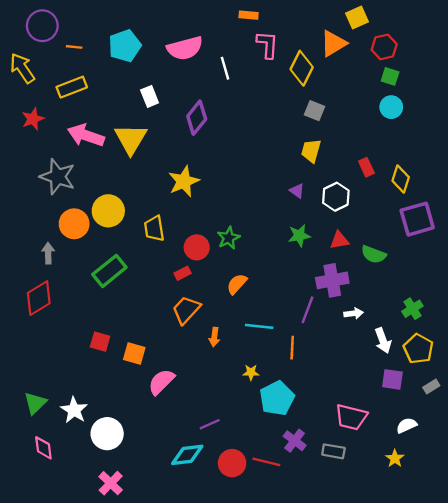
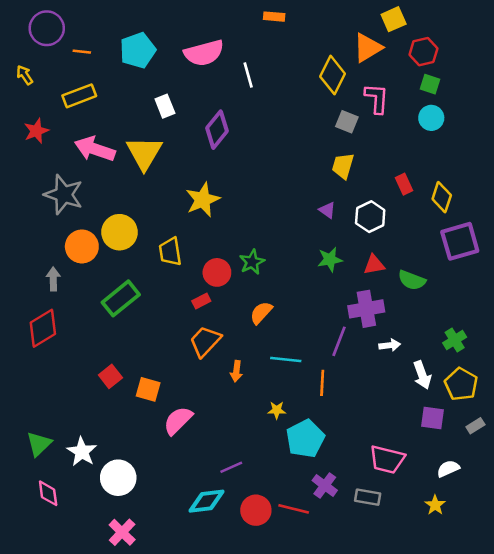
pink L-shape: (267, 45) -> (377, 98), moved
yellow arrow: (22, 68) -> (25, 75), size x0.6
red square: (100, 342) -> (110, 376), turned 36

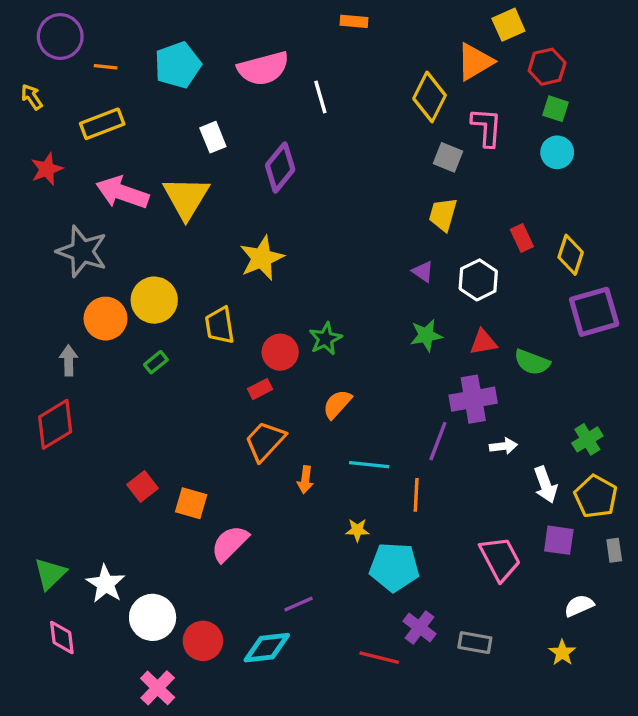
green rectangle: (121, 298) -> (156, 362), moved, size x0.5
gray rectangle: (475, 426) -> (614, 550), turned -66
cyan pentagon: (305, 439) -> (394, 567), turned 30
pink trapezoid: (387, 460) -> (500, 559), moved, turned -132
red circle: (256, 510) -> (203, 641), moved

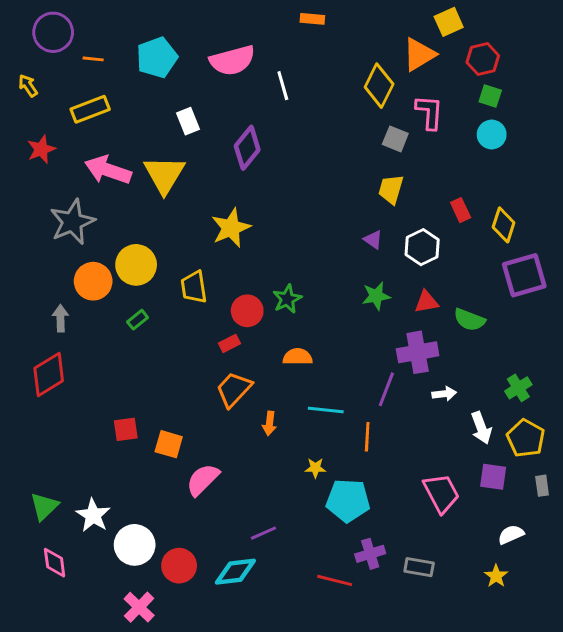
gray star: (82, 251) -> (72, 222), turned 30
orange semicircle: (337, 404) -> (298, 357), turned 48
red square: (142, 486) -> (126, 429), turned 30
purple cross: (419, 627) -> (370, 554), turned 36

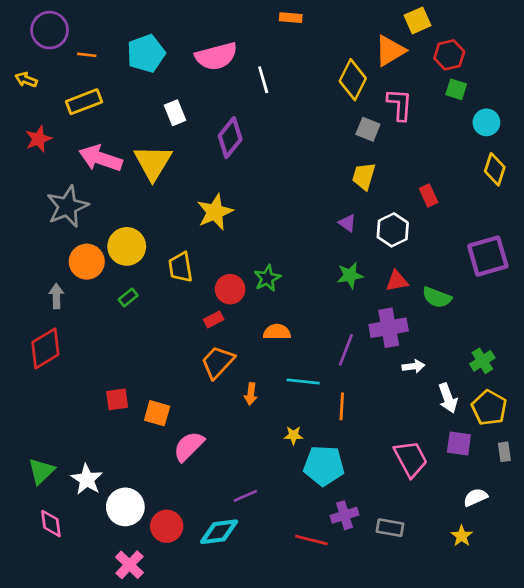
yellow arrow: (28, 86) -> (26, 80), turned -35
cyan circle: (492, 135) -> (486, 122), moved
yellow diamond: (504, 225) -> (495, 169), moved
purple line: (386, 389) -> (346, 350), moved

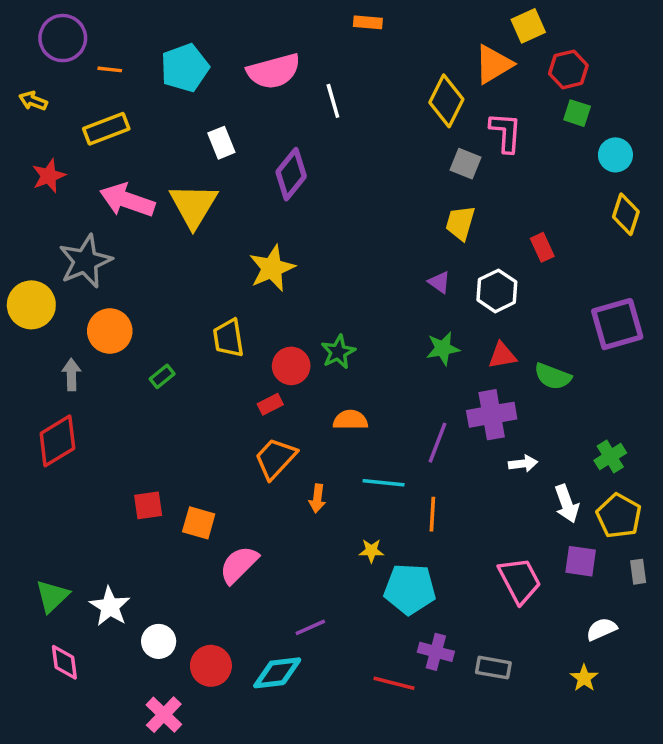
yellow circle: (127, 246) -> (31, 305), moved
white circle: (125, 507) -> (159, 641), size x0.7
purple cross: (344, 515) -> (436, 652), turned 32

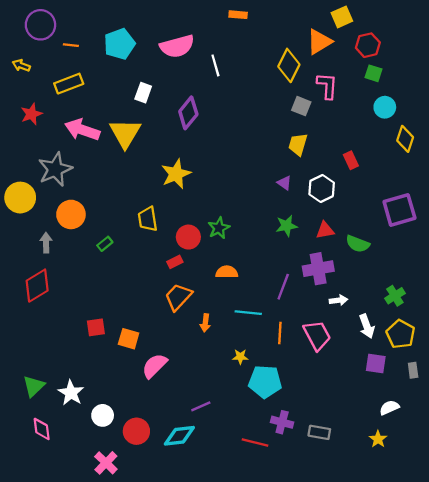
white rectangle: (221, 143) -> (143, 93), turned 42
cyan circle: (615, 155) -> (385, 107), moved
pink trapezoid: (520, 580) -> (317, 335), moved

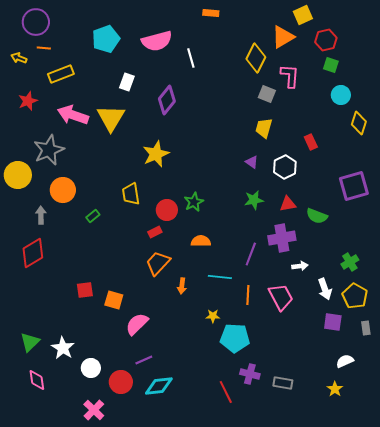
orange line: (71, 45) -> (44, 48), moved
purple line: (201, 406) -> (144, 360), moved
red line: (255, 443) -> (226, 392), turned 50

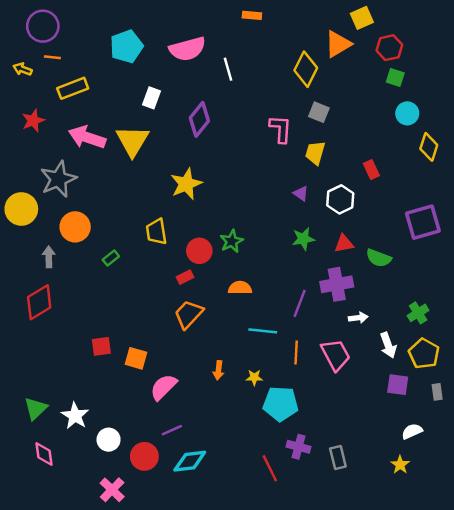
pink L-shape: (290, 76) -> (281, 129), moved
orange arrow: (182, 286) -> (218, 370), moved
gray rectangle: (283, 383) -> (338, 458), turned 66

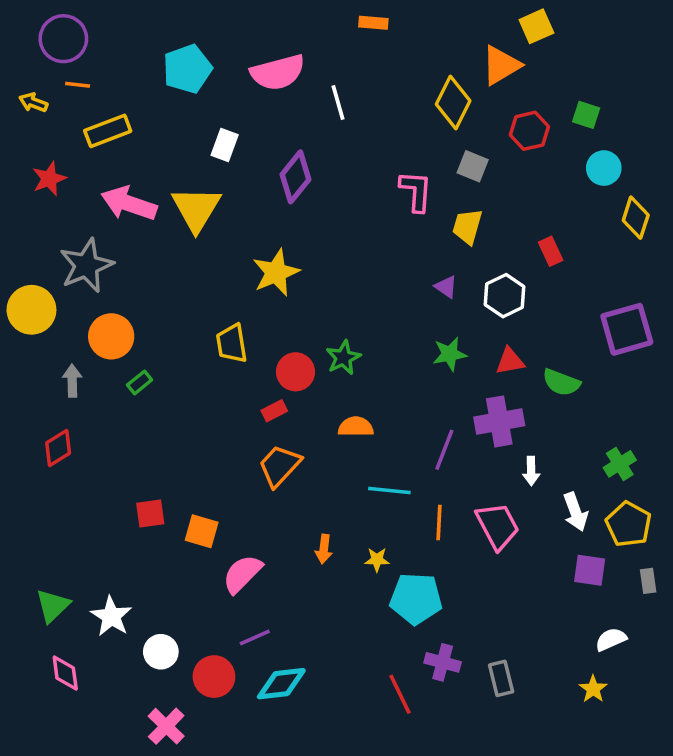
red hexagon: (389, 48) -> (529, 131), moved
green rectangle: (111, 258) -> (140, 382), moved
red diamond: (39, 302) -> (58, 448), size x0.7
white arrow: (358, 318) -> (531, 471), turned 96

